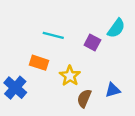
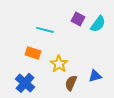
purple square: (92, 42) -> (78, 19), moved
blue cross: (15, 88) -> (25, 83), moved

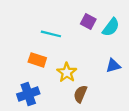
blue triangle: (95, 76) -> (113, 66), moved
blue cross: (25, 83) -> (28, 94), turned 30

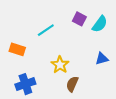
cyan line: (51, 34) -> (46, 30), turned -48
orange rectangle: (37, 60) -> (17, 49), moved

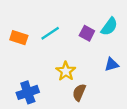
purple square: (79, 19) -> (87, 33), moved
orange rectangle: (17, 49) -> (19, 38), moved

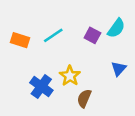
blue triangle: (112, 64) -> (119, 69), turned -32
blue cross: (28, 92) -> (41, 86), moved, turned -35

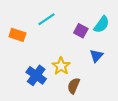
cyan line: (53, 35) -> (47, 19), moved
blue triangle: (119, 69) -> (96, 56), moved

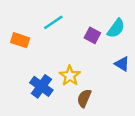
blue triangle: (96, 56) -> (122, 64), moved, turned -40

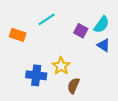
blue triangle: (122, 64) -> (104, 45), moved
blue cross: (41, 86) -> (36, 75), turned -30

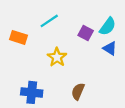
yellow star: (61, 66) -> (57, 57), moved
blue cross: (36, 75) -> (32, 92), moved

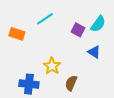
blue triangle: (110, 48) -> (94, 52), moved
yellow star: (57, 57) -> (52, 66), moved

